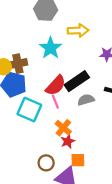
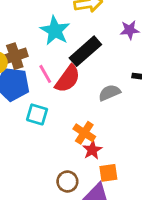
black rectangle: (77, 81) -> (85, 51), moved
pink line: (55, 102) -> (45, 74), moved
cyan square: (29, 110) -> (37, 114), size x0.7

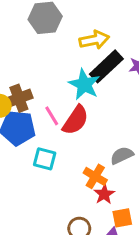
cyan star: (55, 31) -> (84, 84), moved
black rectangle: (85, 51) -> (106, 66), moved
gray semicircle: (109, 93) -> (122, 155), moved

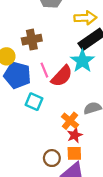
cyan star: (84, 84) -> (82, 61), moved
brown cross: (19, 98) -> (32, 40), moved
orange square: (122, 218) -> (74, 153), moved

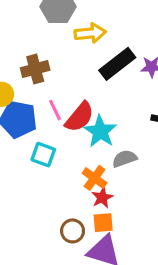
yellow arrow: (85, 18) -> (90, 33), moved
cyan star: (82, 61) -> (100, 131), moved

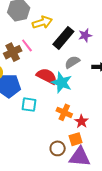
pink line: (55, 110) -> (27, 45), moved
red semicircle: (80, 117) -> (47, 76), turned -90
gray semicircle: (125, 159) -> (72, 62), moved
red star: (102, 197) -> (81, 121), moved

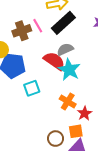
black rectangle: (63, 38) -> (63, 23), moved
gray semicircle: (72, 62) -> (65, 49), moved
cyan square: (29, 105) -> (32, 88), turned -35

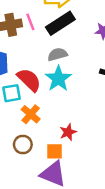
red semicircle: (54, 61) -> (29, 80), moved
orange cross: (68, 101) -> (31, 114), moved
brown circle: (56, 139) -> (23, 144), moved

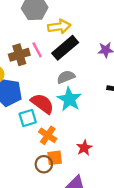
orange square: (55, 151) -> (55, 158), moved

